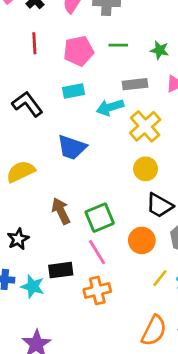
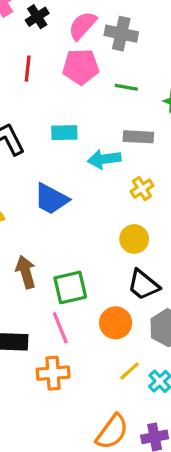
pink pentagon: (79, 51) -> (81, 67), moved
yellow cross: (145, 126) -> (142, 189), size x0.6

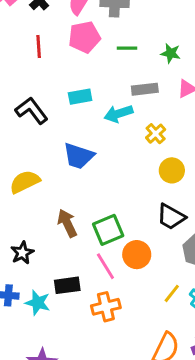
yellow circle: (134, 239) -> (172, 170), moved
orange circle: (116, 323) -> (137, 255), moved

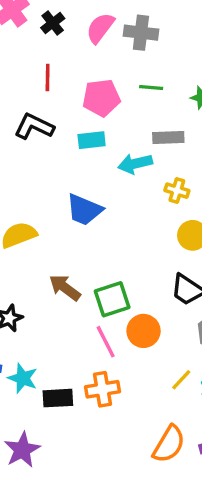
pink pentagon: (84, 37) -> (101, 98), moved
black L-shape: (32, 110) -> (34, 126), moved, turned -32
yellow cross: (156, 134) -> (177, 191), turned -36
brown arrow: (67, 223) -> (65, 288), turned -32
black rectangle: (67, 285) -> (58, 398), moved

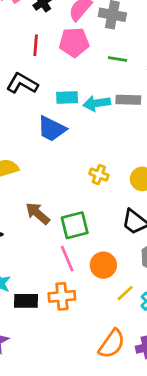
pink pentagon: (101, 98) -> (74, 42), moved
cyan arrow: (135, 164) -> (97, 103), moved
yellow cross: (177, 191) -> (99, 175), moved
blue trapezoid: (84, 210) -> (52, 129), moved
orange circle: (144, 331) -> (103, 265), moved

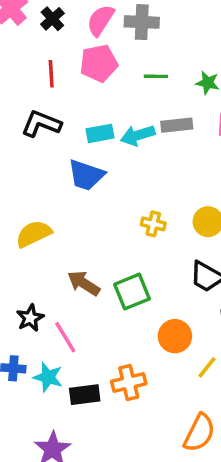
pink line: (67, 259) -> (65, 337), moved

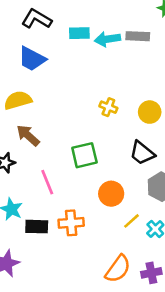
blue trapezoid: (86, 175) -> (32, 59), moved
brown arrow: (84, 283) -> (28, 135), moved
pink line: (65, 337) -> (47, 182), moved

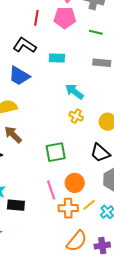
cyan arrow: (107, 39) -> (74, 91), moved, turned 42
pink line: (47, 182) -> (51, 190), moved
orange cross: (71, 223) -> (68, 208), moved

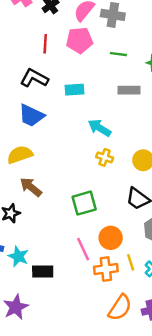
yellow line: (89, 205) -> (131, 262), turned -64

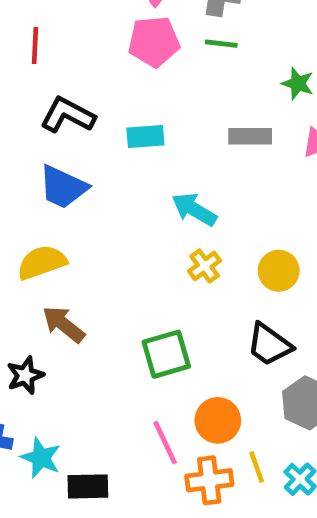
red line: (45, 44) -> (35, 46), moved
green line: (118, 54) -> (221, 44), moved
yellow cross: (105, 157) -> (205, 266), turned 35

